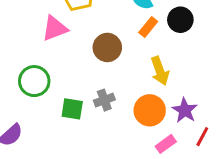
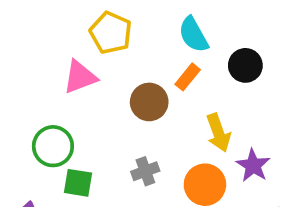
orange rectangle: (148, 27) -> (188, 77), moved
green square: (72, 109) -> (78, 183), moved
purple star: (185, 110) -> (253, 165), moved

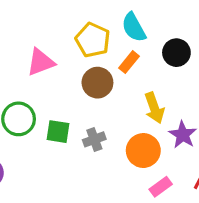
yellow pentagon: (111, 33) -> (93, 40), moved
green square: (78, 183) -> (58, 132), moved

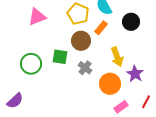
pink triangle: (41, 62) -> (37, 17), moved
green square: (58, 132) -> (60, 57), moved
gray cross: (94, 139) -> (85, 68), moved, turned -32

